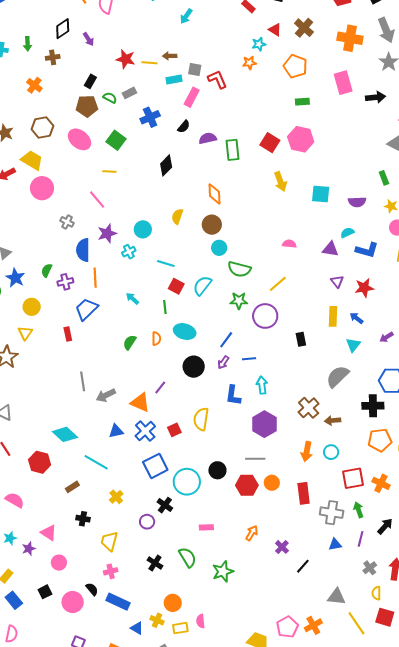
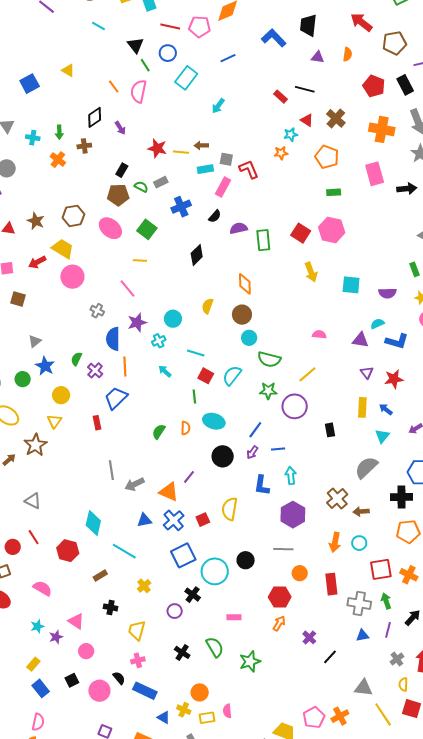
orange cross: (34, 85) -> (58, 160), moved
purple cross: (65, 282) -> (95, 370), turned -35
cyan arrow: (132, 299) -> (165, 371), moved
cyan diamond: (65, 434) -> (93, 523), turned 60
red hexagon: (247, 485) -> (280, 597), moved

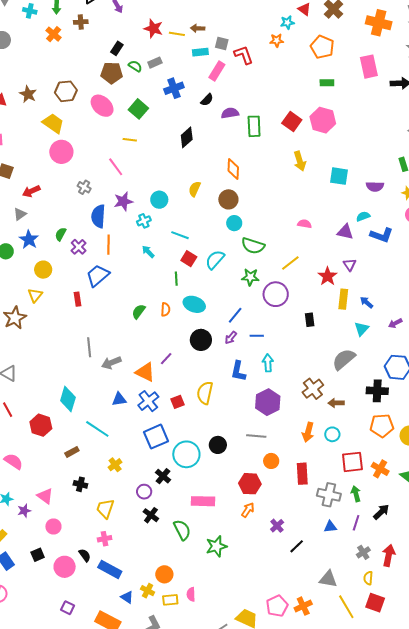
red arrow: (37, 262) -> (31, 191), moved
red star: (394, 379) -> (327, 276), moved, turned -30
pink rectangle: (234, 617) -> (203, 501), size x1.6
black cross: (182, 652) -> (151, 515), moved

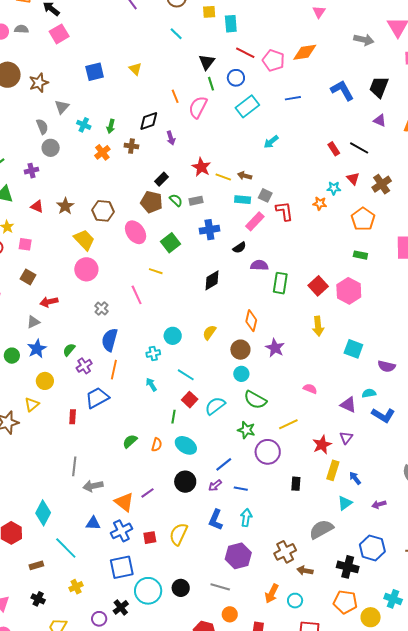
purple star: (123, 201) -> (275, 348), moved, turned 30

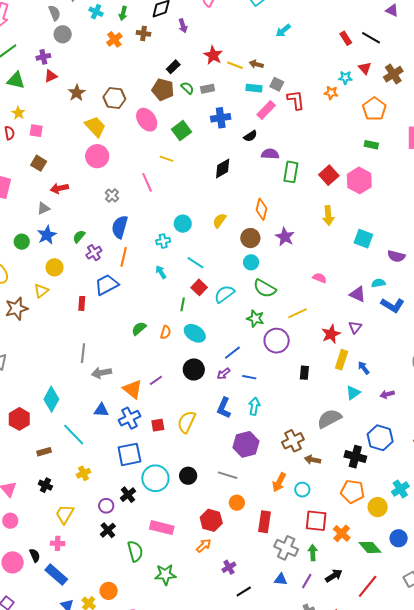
red triangle: (37, 207) -> (51, 76), moved, turned -48
cyan cross: (393, 599) -> (400, 489), turned 36

